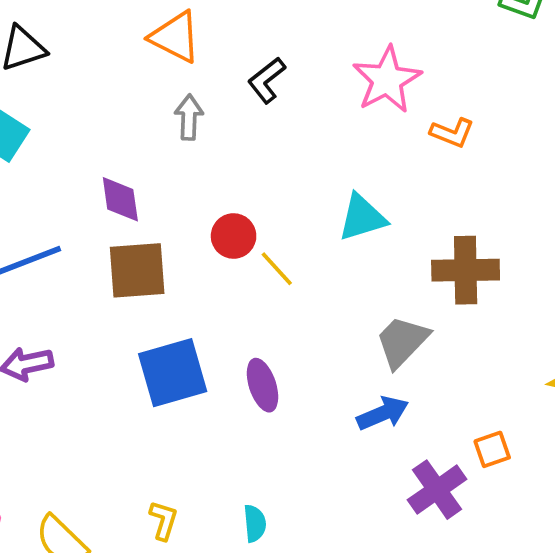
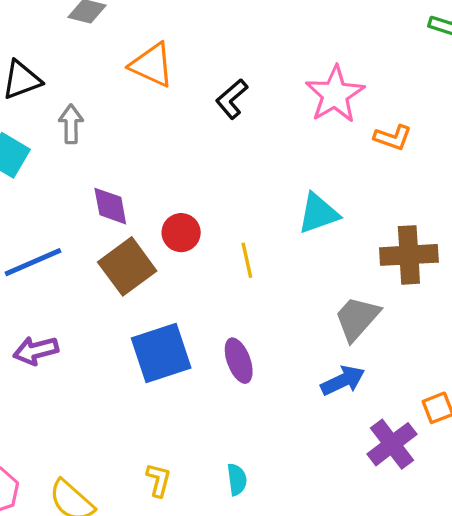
gray arrow: (189, 117) -> (71, 124), moved
red circle: (234, 236) -> (181, 233), moved
yellow line: (277, 269) -> (247, 260), turned 32
brown square: (137, 270) -> (127, 266), turned -30

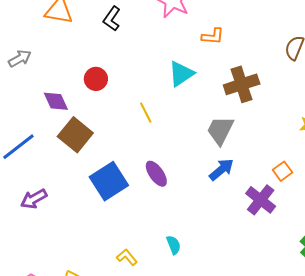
gray arrow: (71, 124) -> (20, 58), turned 75
orange L-shape: (393, 138) -> (213, 36), moved
red circle: (181, 233) -> (96, 79), moved
yellow L-shape: (158, 480) -> (127, 257), turned -40

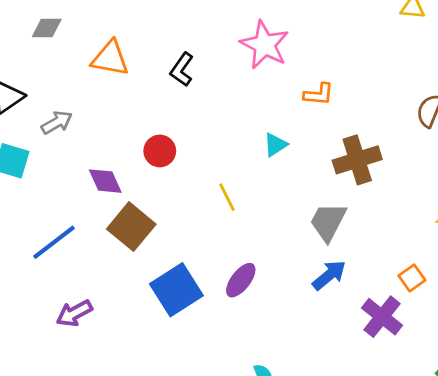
cyan triangle: (181, 74) -> (275, 145), size x0.7
purple ellipse: (156, 174) -> (241, 280), turned 72

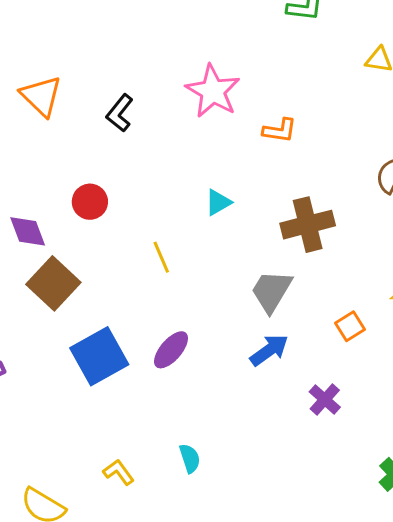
orange triangle: (110, 58) -> (41, 96), turned 30
orange L-shape: (319, 94) -> (280, 130), moved
orange square: (412, 278) -> (350, 326), moved
purple cross: (382, 317) -> (325, 400), size x0.7

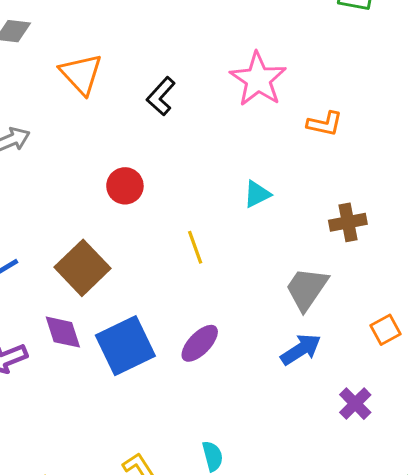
brown cross: (308, 225) -> (348, 222), size x0.7
purple diamond: (28, 231) -> (63, 332), moved

